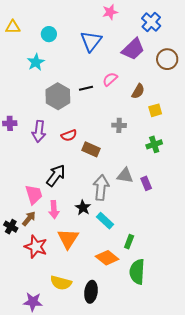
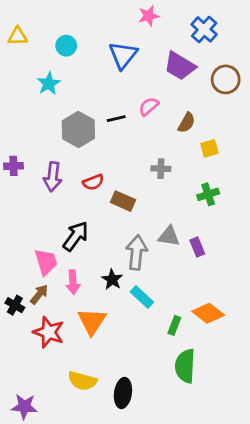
purple trapezoid: (133, 49) -> (180, 66), turned 75
orange diamond: (107, 258) -> (208, 313), moved
purple star: (33, 302) -> (24, 406), moved

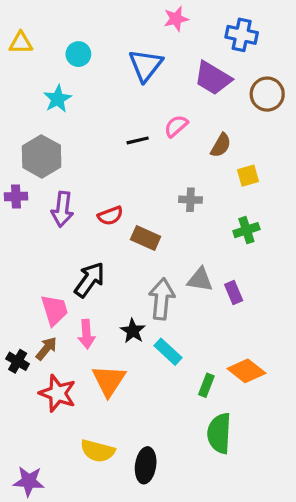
blue cross: (204, 29) -> (242, 35), turned -30
gray hexagon: (78, 129) -> (42, 156), moved

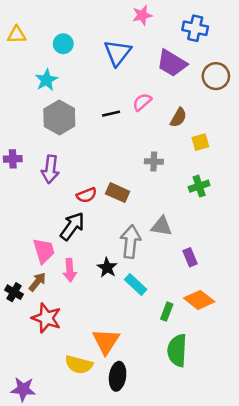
gray hexagon: (42, 156) -> (59, 117), moved
red semicircle: (110, 216) -> (87, 195), moved
purple rectangle: (234, 292) -> (190, 257), moved
orange triangle: (109, 380) -> (106, 341), moved

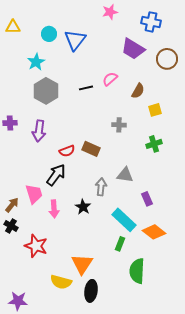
blue triangle: (118, 53) -> (75, 40), moved
gray arrow: (130, 242) -> (101, 187), size x0.7
brown arrow: (37, 282) -> (12, 205), moved
cyan rectangle: (136, 284) -> (124, 220), moved, size x1.4
green rectangle: (167, 312) -> (120, 244), moved

